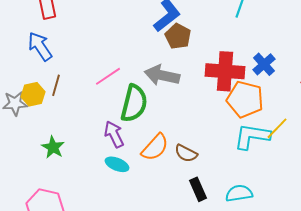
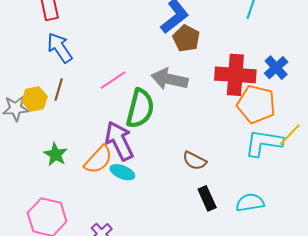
blue arrow: (40, 46) -> (60, 48), moved
purple arrow: (114, 134) -> (119, 141), size x1.4
orange semicircle: (155, 147) -> (98, 160), moved

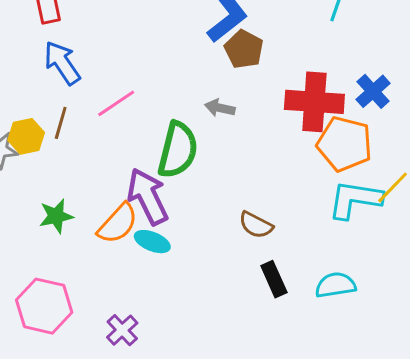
gray arrow: (169, 79) -> (220, 108), size x0.6
pink line: (113, 80) -> (116, 103), moved
green star: (55, 154) -> (56, 216), turned 30

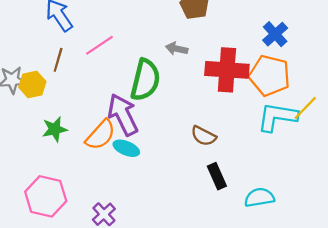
blue cross: (373, 91) -> (275, 34), moved
red cross: (314, 102) -> (227, 70), moved
yellow hexagon: (26, 136) -> (32, 84), moved
cyan semicircle: (335, 285) -> (259, 197), moved

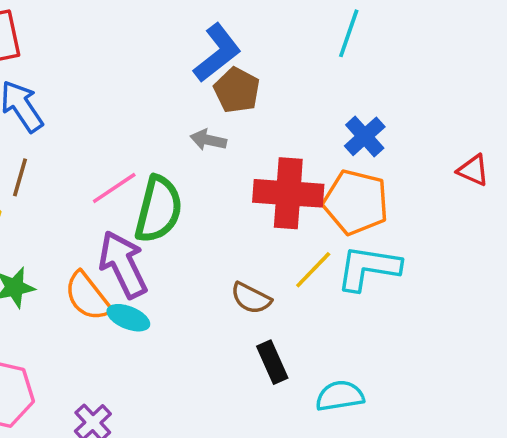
pink line: (99, 45) -> (114, 188), moved
gray arrow: (177, 49) -> (208, 140), moved
yellow line: (305, 108) -> (313, 270), moved
orange semicircle: (101, 135) -> (87, 296), turned 100

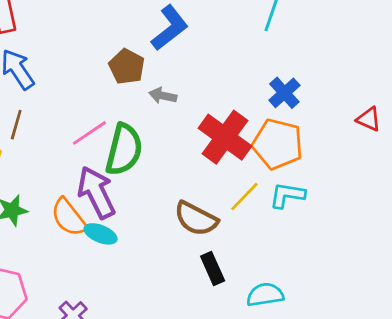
brown pentagon: (237, 90) -> (127, 67), moved
red cross: (288, 193) -> (225, 137), turned 32
cyan L-shape: (368, 268) -> (287, 195), size x0.7
brown semicircle: (251, 298) -> (196, 219), size x1.4

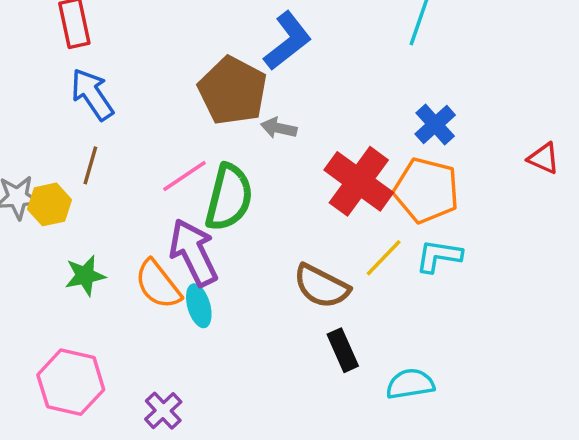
brown pentagon: (127, 67) -> (233, 91), size x1.5
cyan ellipse: (101, 234) -> (199, 306), turned 52

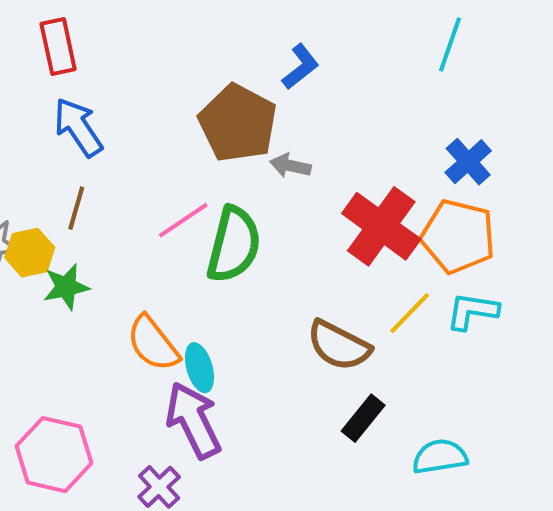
blue L-shape: (288, 41) -> (300, 67), size x0.7
purple arrow: (193, 252) -> (193, 420), moved
green star: (85, 276) -> (66, 287), moved
black rectangle: (343, 350) -> (363, 418), turned 63

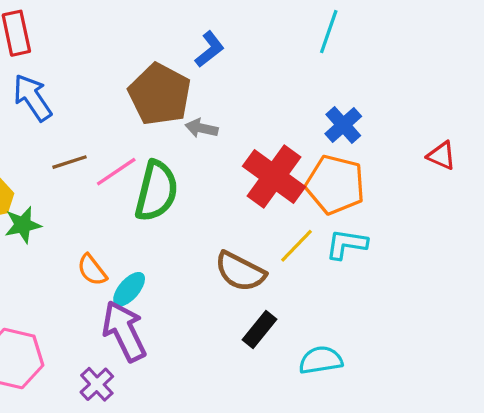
brown line: (76, 208) -> (69, 162), moved, turned 56
orange semicircle: (153, 343) -> (92, 270), size x0.7
cyan ellipse: (199, 368) -> (129, 289), turned 57

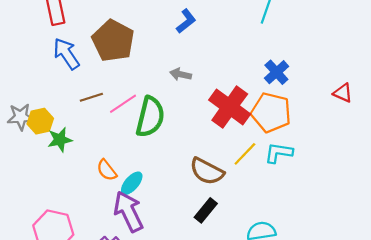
brown pentagon: (160, 94) -> (113, 41), moved
black rectangle: (259, 330) -> (206, 210), moved

